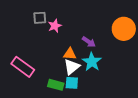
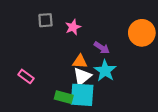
pink star: (55, 26) -> (73, 27), moved
pink rectangle: (23, 67) -> (26, 76), size x0.6
cyan square: (72, 83) -> (82, 95), size x1.6

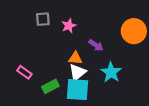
cyan star: (105, 71) -> (111, 72), moved
green rectangle: (64, 97) -> (50, 86), moved, turned -42

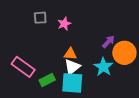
orange circle: (134, 31) -> (124, 53), moved
purple arrow: (96, 45) -> (108, 42), moved, turned -80
pink rectangle: (24, 72) -> (23, 67), size x1.6

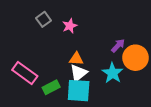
gray square: (40, 18) -> (43, 19), turned -32

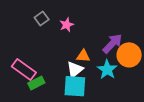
purple arrow: (118, 46) -> (112, 44), size x1.5
orange triangle: (76, 59) -> (83, 56), moved
green rectangle: (51, 87) -> (36, 83), moved

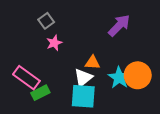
pink star: (67, 25) -> (54, 43), moved
purple arrow: (112, 44) -> (119, 25), moved
orange circle: (129, 55) -> (138, 75), moved

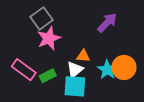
gray square: (46, 21) -> (41, 18), size x1.5
pink star: (54, 43) -> (49, 38), size x1.6
green rectangle: (40, 93) -> (48, 76), moved

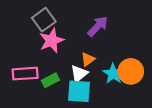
purple arrow: (107, 23) -> (98, 26), moved
orange triangle: (83, 56) -> (88, 59), turned -40
pink rectangle: (24, 70) -> (25, 74), turned -40

